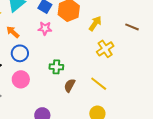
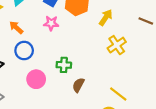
pink circle: (21, 79) -> (36, 79), moved
yellow line: (99, 84) -> (118, 94), moved

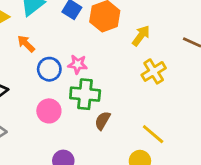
pink star: (51, 23) -> (78, 64), moved
blue circle: (24, 51) -> (49, 69), moved
green cross: (64, 65) -> (85, 94), size x1.5

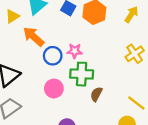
yellow arrow: (141, 36) -> (131, 14), moved
orange arrow: (26, 44) -> (34, 37), size x1.5

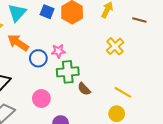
pink circle: (54, 89) -> (41, 98), moved
brown semicircle: (96, 94) -> (84, 89), turned -64

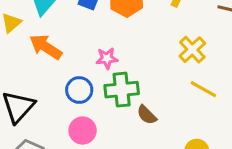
blue circle: (38, 58) -> (79, 90), moved
yellow line: (123, 92) -> (203, 89), moved

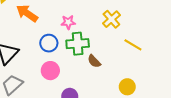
yellow cross: (192, 50) -> (111, 19), moved

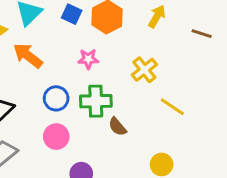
pink star: (68, 22) -> (88, 59), moved

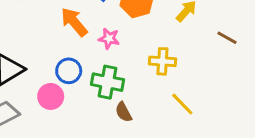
orange arrow: (28, 56) -> (74, 22), moved
yellow cross: (144, 70) -> (162, 61), turned 30
pink circle: (56, 137) -> (51, 96), moved

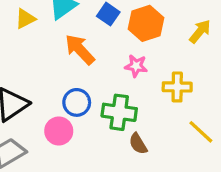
pink star: (109, 39) -> (136, 66), moved

